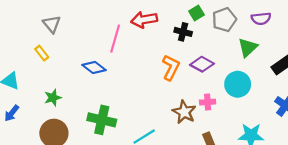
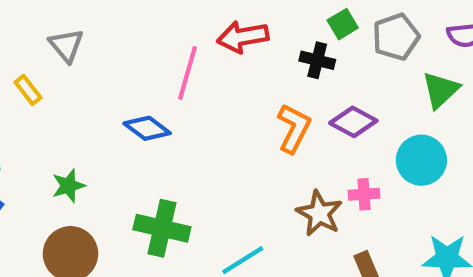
yellow rectangle: (42, 53) -> (28, 90), moved

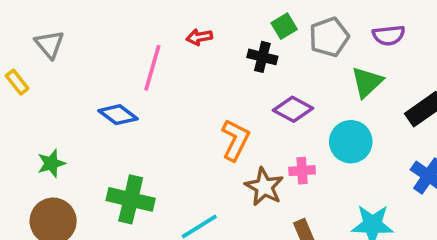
red arrow: (243, 37) -> (199, 37), size x0.6
orange L-shape: (294, 128) -> (235, 140), moved

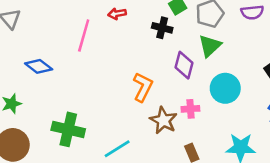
green triangle: (367, 82) -> (210, 46), moved
purple diamond: (293, 109) -> (184, 65), turned 76
blue diamond: (118, 115) -> (39, 66), moved

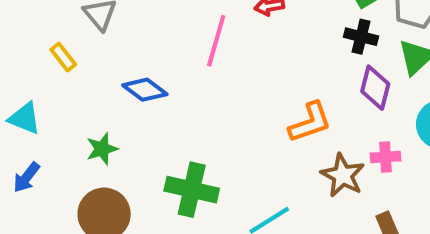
black cross: (162, 28) -> (361, 37), moved
orange L-shape: (143, 87) -> (310, 122), turned 44

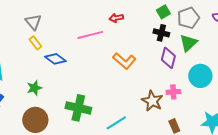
pink line: (216, 41) -> (90, 35), turned 60
yellow rectangle: (63, 57) -> (35, 43), moved
orange L-shape: (310, 122) -> (124, 61), moved, turned 60

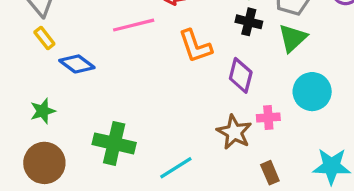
purple diamond: (168, 58) -> (241, 75), moved
orange L-shape: (124, 61) -> (195, 46), moved, turned 30

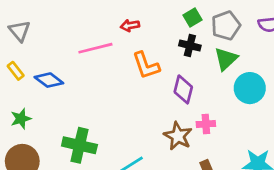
yellow rectangle: (44, 38) -> (16, 71), moved
cyan circle: (312, 92) -> (250, 88), moved

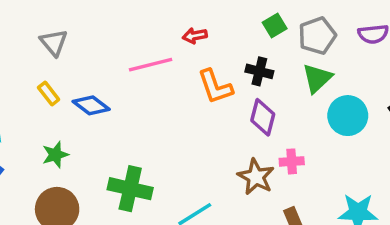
black cross: (190, 45) -> (259, 71), moved

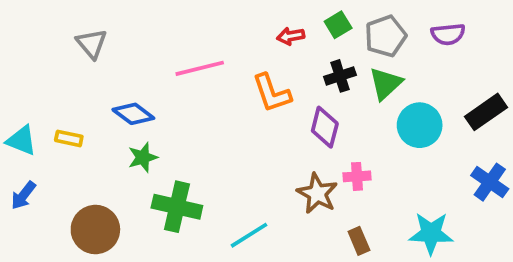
red arrow: (195, 36) -> (291, 36), moved
black cross: (259, 71) -> (340, 76), moved, turned -32
yellow rectangle: (49, 93) -> (69, 138), moved, turned -40
green star: (55, 155) -> (143, 157), moved

